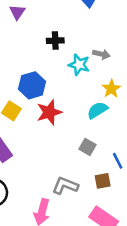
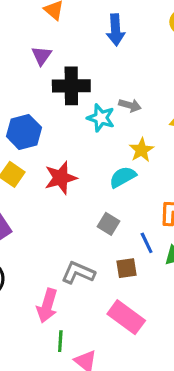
purple triangle: (17, 12) -> (41, 56), moved
black cross: (55, 41) -> (71, 86), size x1.6
blue hexagon: (32, 85) -> (24, 132), moved

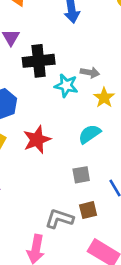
yellow star: (141, 150) -> (104, 98), moved
gray square: (109, 224) -> (81, 175), turned -36
brown square: (126, 268) -> (88, 210), moved

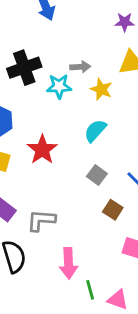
gray square: (81, 175) -> (97, 175), turned -30
brown square: (88, 210) -> (113, 210), turned -30
gray L-shape: (59, 219) -> (41, 220), moved

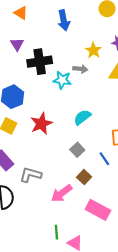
yellow star: (101, 89) -> (93, 50), moved
pink arrow: (68, 263) -> (62, 193), moved, turned 45

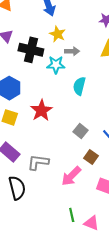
yellow star: (93, 50) -> (57, 34), moved
black cross: (40, 62) -> (31, 50), turned 30
cyan semicircle: (82, 117) -> (79, 86), moved, turned -30

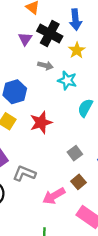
black cross: (31, 50) -> (50, 34), moved
gray arrow: (72, 51) -> (45, 66), moved

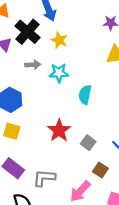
black cross: (50, 34) -> (27, 32), turned 30
red star: (41, 122) -> (59, 130), moved

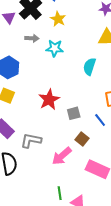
cyan semicircle: (85, 95) -> (89, 67), moved
gray square: (88, 143) -> (74, 113), turned 32

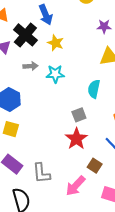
red star: (49, 100) -> (76, 139), moved
gray square: (74, 113) -> (79, 115), moved
gray L-shape: (31, 140) -> (41, 173), turned -100

